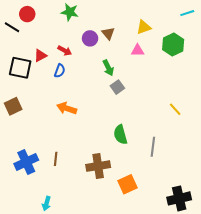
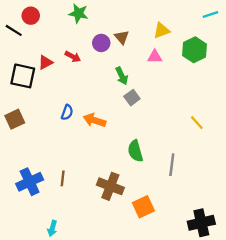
blue semicircle: (60, 71) -> (67, 112), moved
orange arrow: (67, 108) -> (94, 120), moved
brown cross: (98, 166) -> (110, 186), turned 30

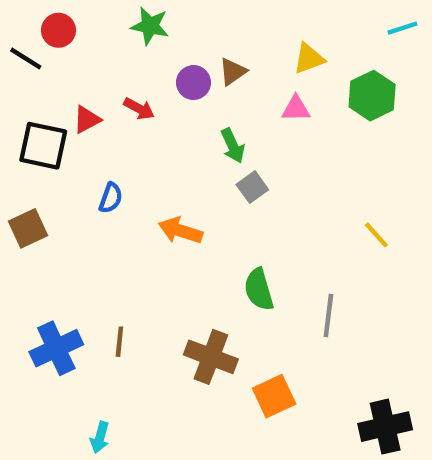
brown triangle: (122, 37) -> (233, 72), turned 35
blue semicircle: (67, 112) -> (111, 198), moved

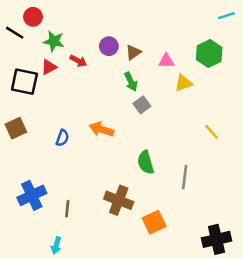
green star: (150, 26) -> (54, 41), moved
yellow triangle: (309, 59) -> (183, 83), moved
brown triangle: (233, 72) -> (133, 52), moved
blue semicircle: (111, 198) -> (62, 138), moved
brown line: (119, 342) -> (67, 209), moved

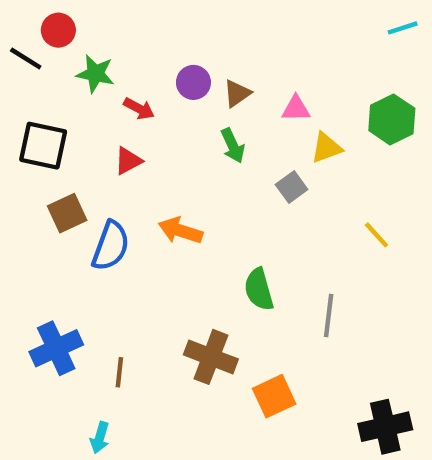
green hexagon: (209, 53) -> (392, 119), moved
red triangle: (49, 67) -> (128, 161), moved
gray square: (142, 105) -> (292, 187), moved
brown square: (16, 128) -> (67, 213), moved
blue semicircle: (62, 138) -> (111, 246), size x1.6

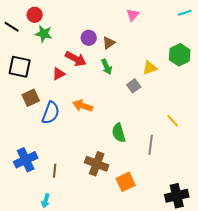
red circle: (58, 30) -> (35, 15), moved
red arrow: (139, 109) -> (76, 59), moved, size x1.5
pink triangle: (296, 109) -> (133, 15), moved, turned -48
yellow line: (377, 235) -> (173, 121), moved

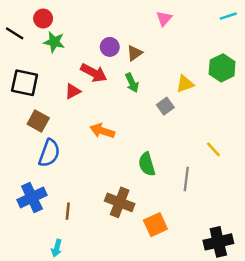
brown square: (31, 98) -> (38, 121), turned -36
blue semicircle: (51, 113) -> (49, 153), moved

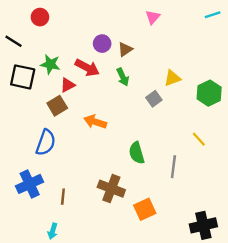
black line: (15, 33) -> (13, 41), moved
green star: (54, 42) -> (50, 64), moved
green hexagon: (222, 68) -> (209, 93), moved
brown square: (38, 121) -> (57, 106), moved, turned 30

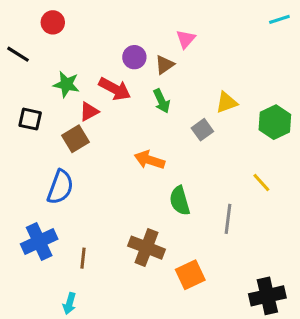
pink triangle: (153, 17) -> (186, 39), moved
black square: (23, 77) -> (30, 119), moved, size x0.7
orange arrow: (95, 122) -> (149, 160), moved

